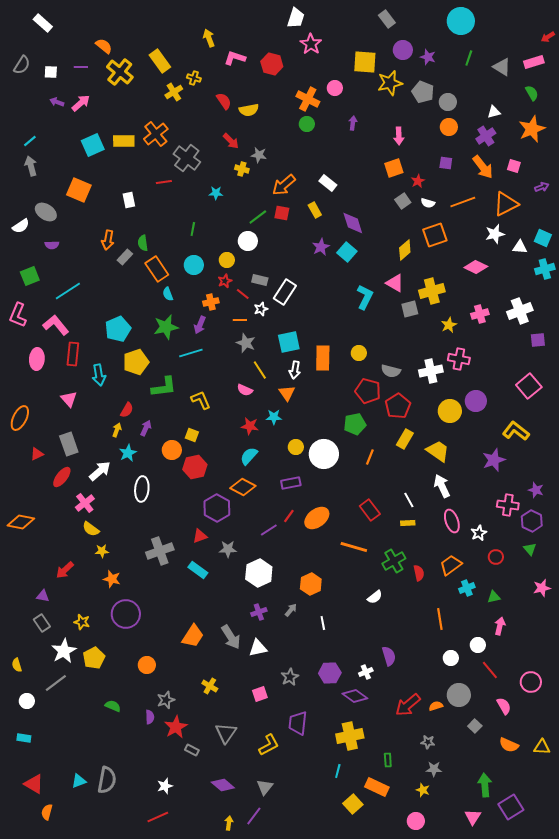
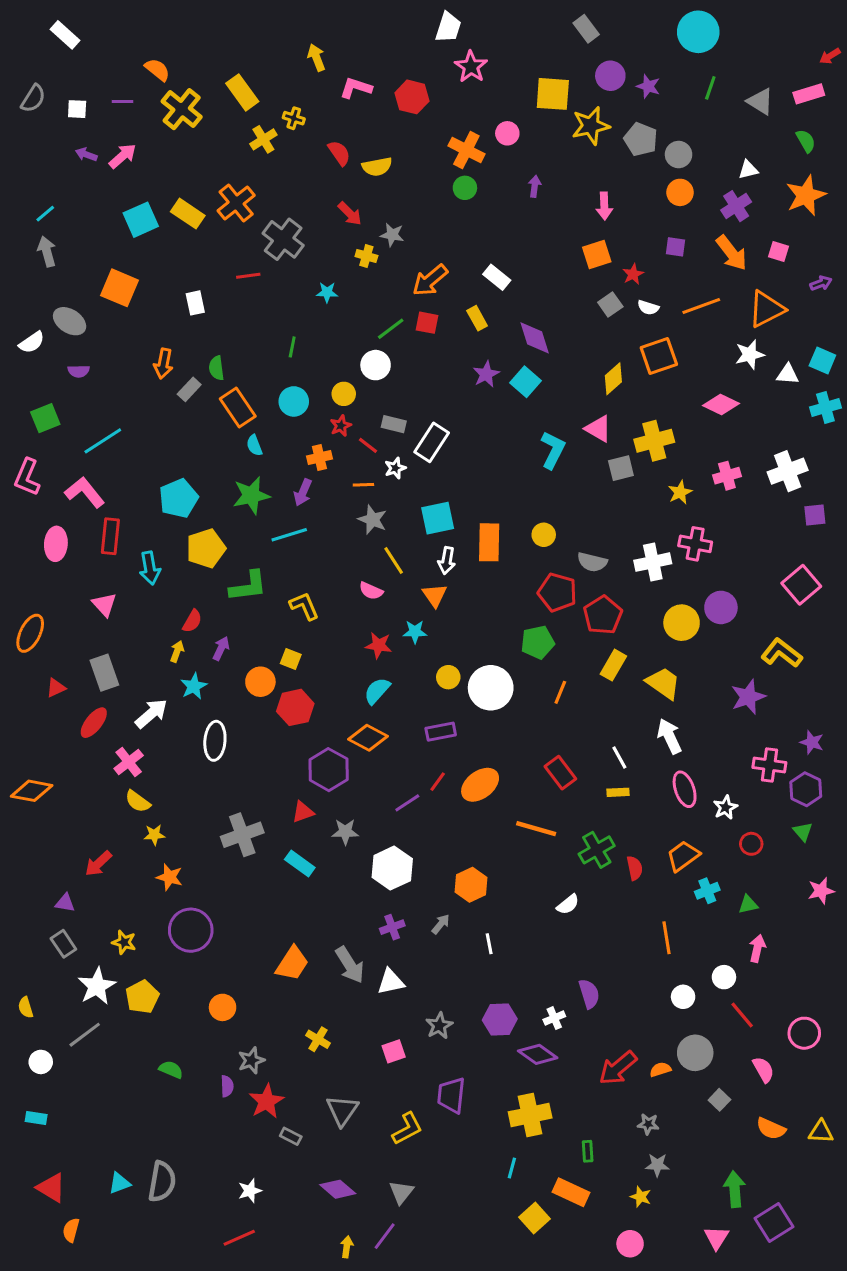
yellow rectangle: (124, 141) -> (188, 214), turned 35

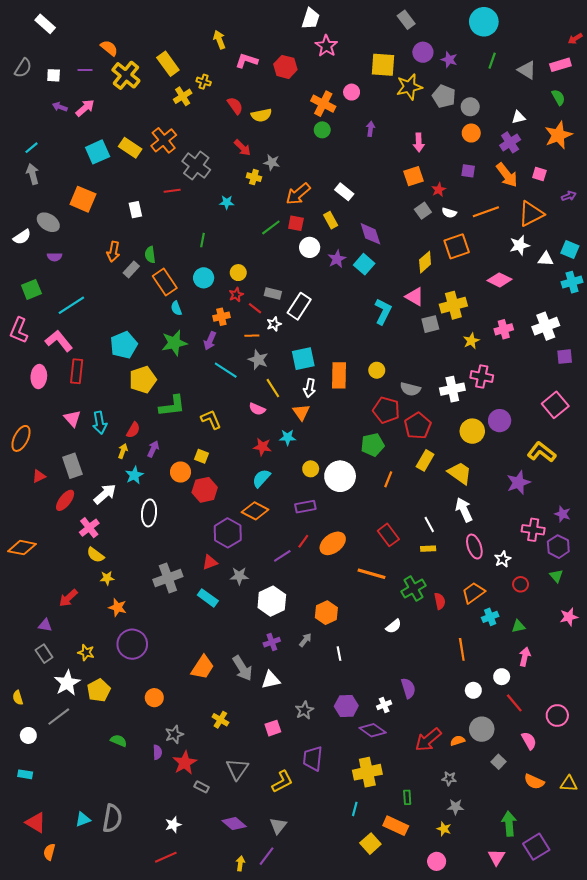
white circle: (376, 365) -> (310, 247), moved
cyan line: (289, 535) -> (226, 370), moved, turned 50
cyan arrow: (150, 568) -> (100, 423), moved

